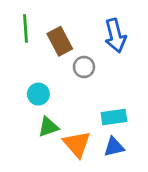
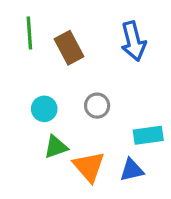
gray circle: (84, 67) -> (97, 106), moved
cyan rectangle: (114, 117) -> (148, 135), moved

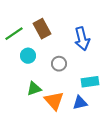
green line: (29, 33) -> (14, 34), moved, turned 60
blue arrow: (133, 41) -> (82, 39), moved
cyan circle: (44, 109) -> (28, 56), moved

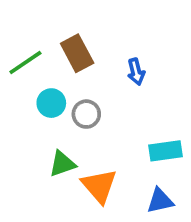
blue arrow: (82, 39) -> (136, 72), moved, size x0.6
gray circle: (59, 64) -> (86, 114), moved
blue triangle: (80, 103) -> (160, 201), moved

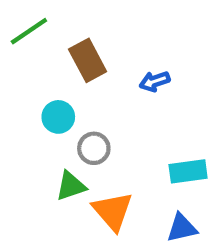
green line: (25, 62) -> (29, 31), moved
blue arrow: (136, 72) -> (155, 81), turned 85
gray circle: (86, 114) -> (94, 148), moved

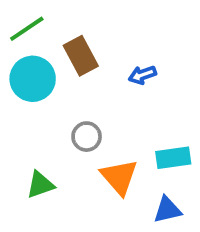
cyan circle: (58, 117) -> (33, 79), moved, size x1.5
green triangle: (71, 186) -> (40, 185), moved
orange triangle: (113, 211) -> (119, 177), moved

